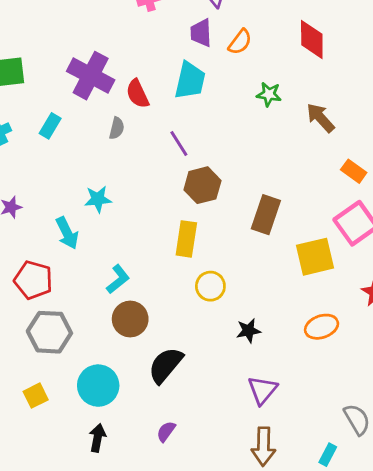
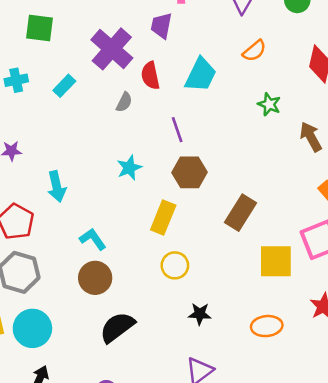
purple trapezoid: (201, 33) -> (161, 26), moved
cyan star: (98, 199) -> (129, 168), moved, turned -30
cyan L-shape: (118, 279) -> (93, 239), turned -100
cyan circle: (98, 386) -> (32, 328), moved

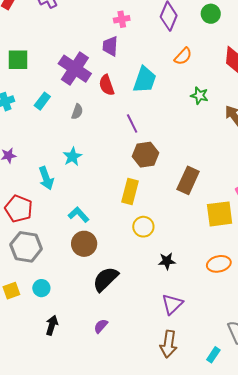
gray semicircle: (124, 102) -> (77, 112), moved
cyan star: (129, 168) -> (72, 157), moved
cyan circle: (32, 328) -> (41, 288), size x0.6

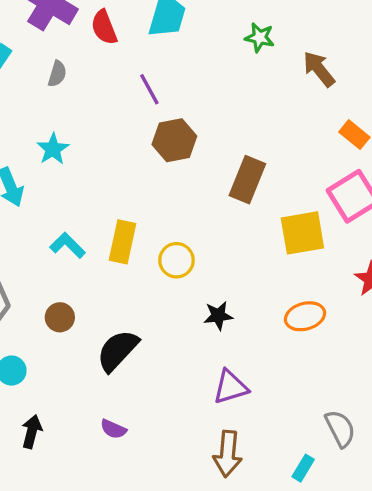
yellow rectangle: (130, 191) -> (123, 242), moved
brown circle: (84, 244) -> (60, 317), moved, size x0.7
purple triangle: (172, 304) -> (230, 387), turned 30
purple semicircle: (101, 326) -> (113, 429), turned -105

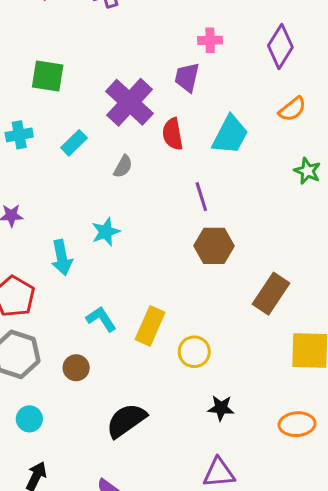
brown circle: (60, 317) -> (76, 368), moved

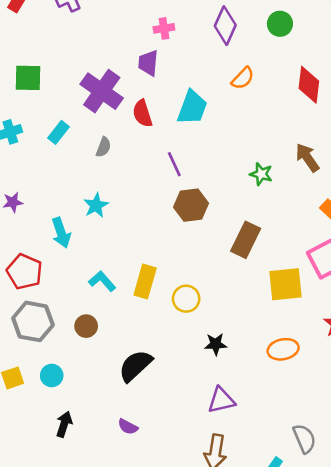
green star: (307, 171) -> (261, 174), moved

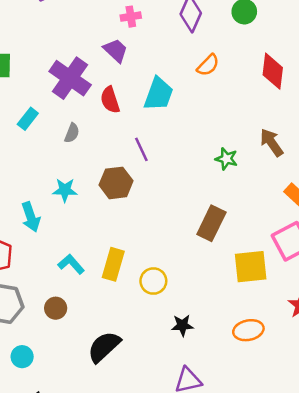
purple trapezoid: (148, 63) -> (116, 50), turned 128
cyan star: (96, 205) -> (65, 190), turned 30
brown hexagon: (191, 205) -> (116, 183), moved

